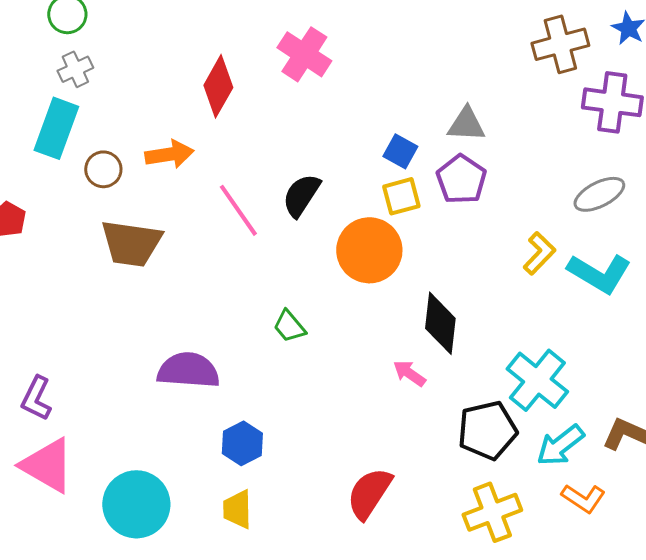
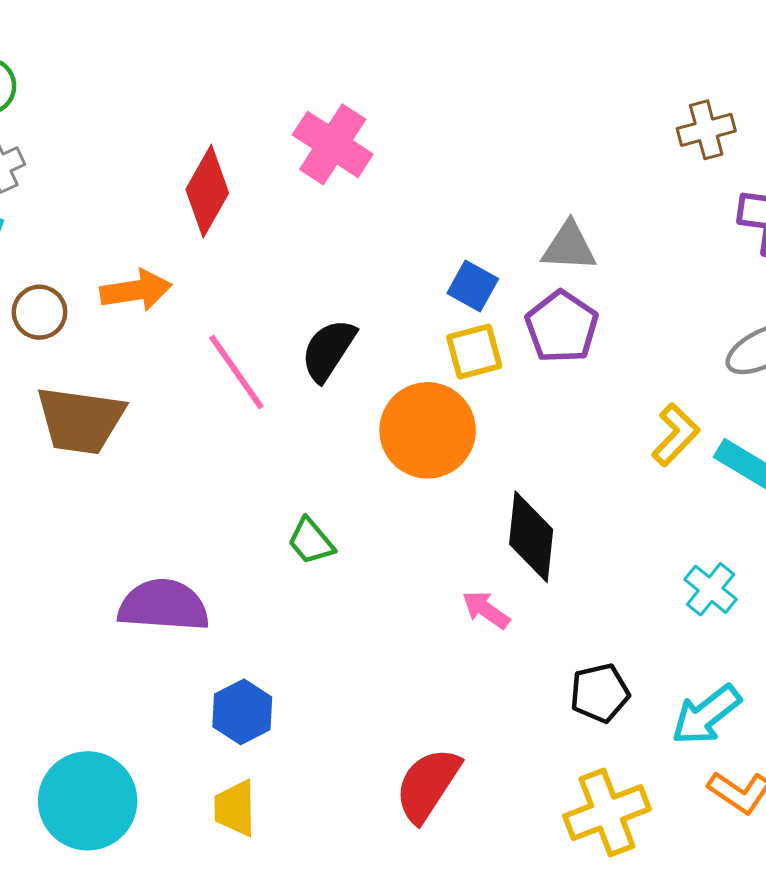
brown cross: (560, 44) -> (706, 130), size x0.7
cyan cross: (537, 380) -> (711, 589), moved, size x0.6
black pentagon: (487, 430) -> (600, 693), size x0.7

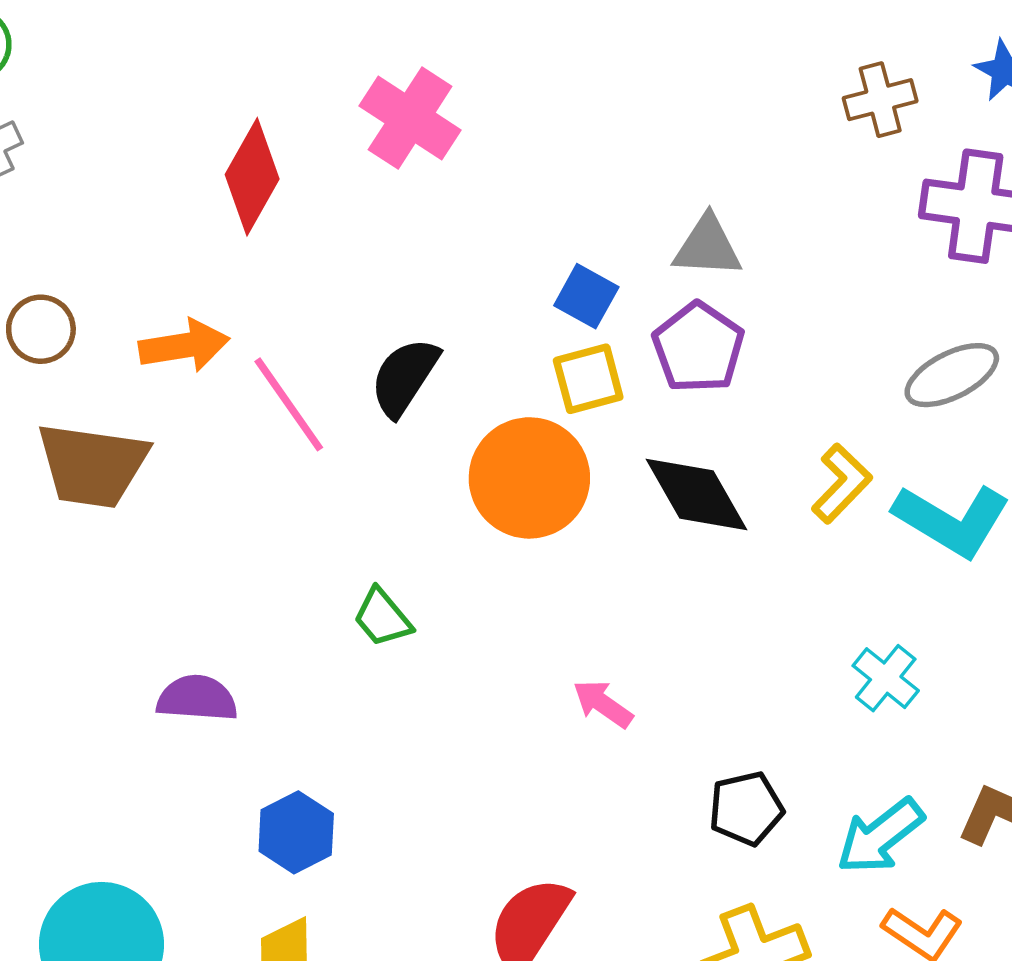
orange arrow: (136, 290) -> (184, 346), moved
black diamond: (531, 537) -> (697, 494), moved, turned -36
purple semicircle: (164, 605) -> (197, 698), size x0.7

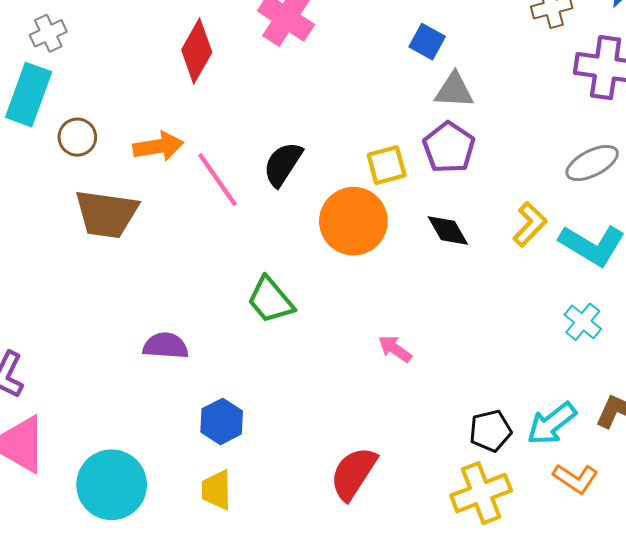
blue square: (586, 296) -> (427, 42), moved
black diamond: (697, 494) -> (448, 231), size x0.7
green trapezoid: (382, 618) -> (270, 300), size x1.4
cyan cross: (886, 678) -> (583, 322), moved
black pentagon: (746, 809) -> (490, 431), moved

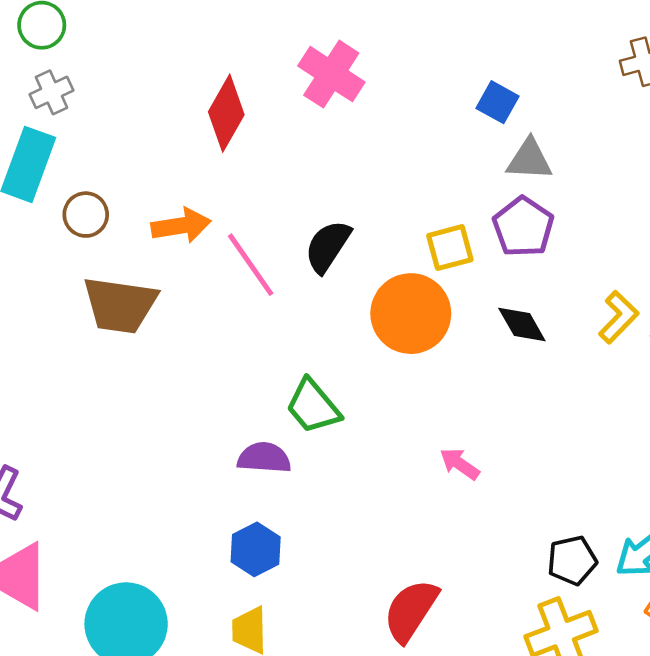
purple semicircle: (166, 346) -> (264, 458), moved

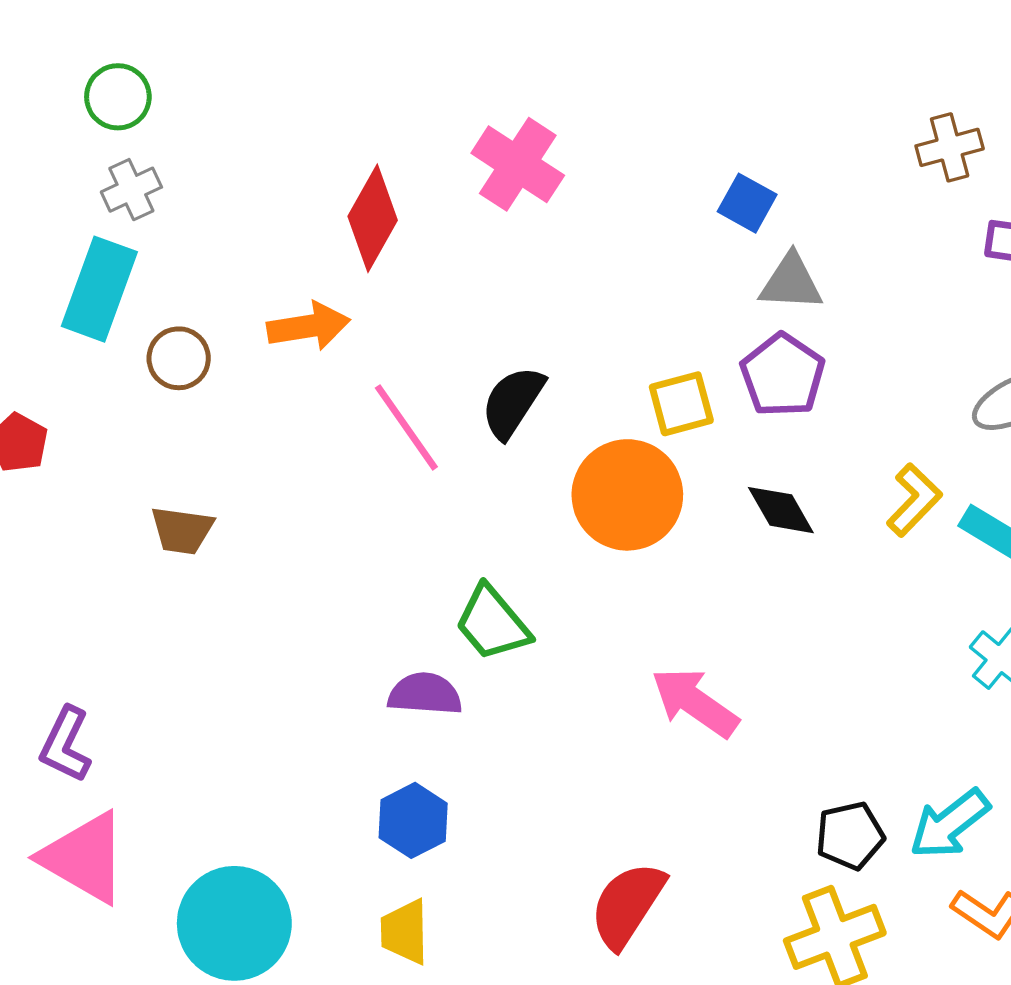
orange arrow: (181, 226) -> (309, 326), moved
brown trapezoid: (120, 305) -> (182, 530), moved, size x0.6
pink arrow: (460, 464) -> (695, 702), size x1.6

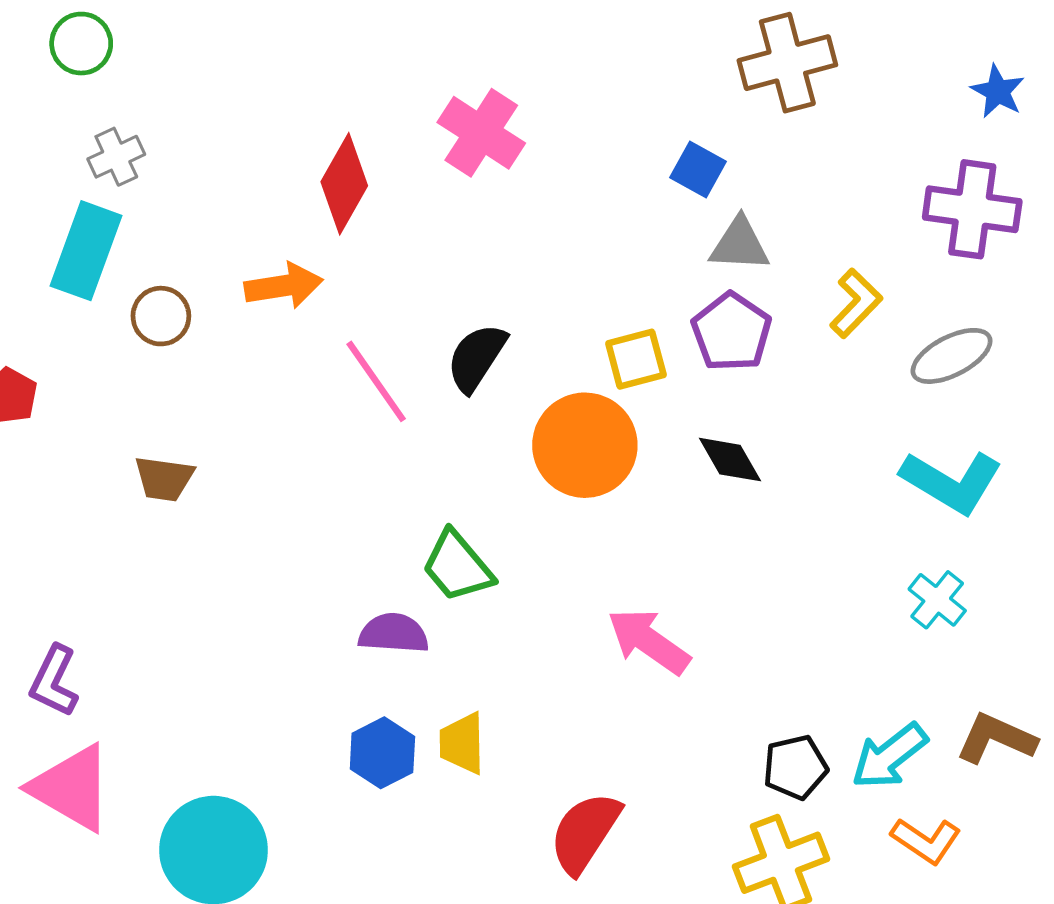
green circle: (118, 97) -> (81, 44), moved
brown cross: (950, 147) -> (787, 63), moved, size x1.5
yellow L-shape: (914, 500) -> (856, 303), moved
yellow trapezoid: (405, 932) -> (462, 743), moved

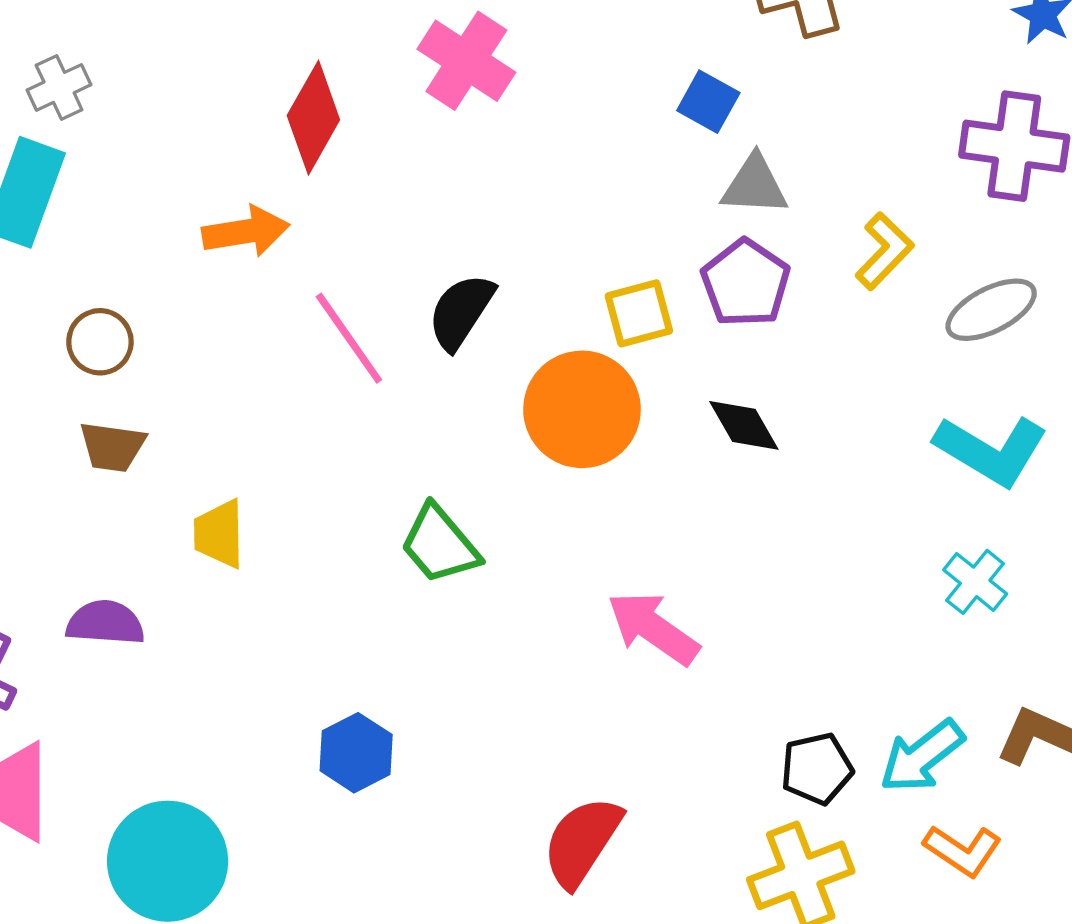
brown circle: (161, 316) -> (100, 342), moved
purple semicircle: (394, 633) -> (105, 623), moved
yellow trapezoid: (462, 743) -> (219, 534), moved

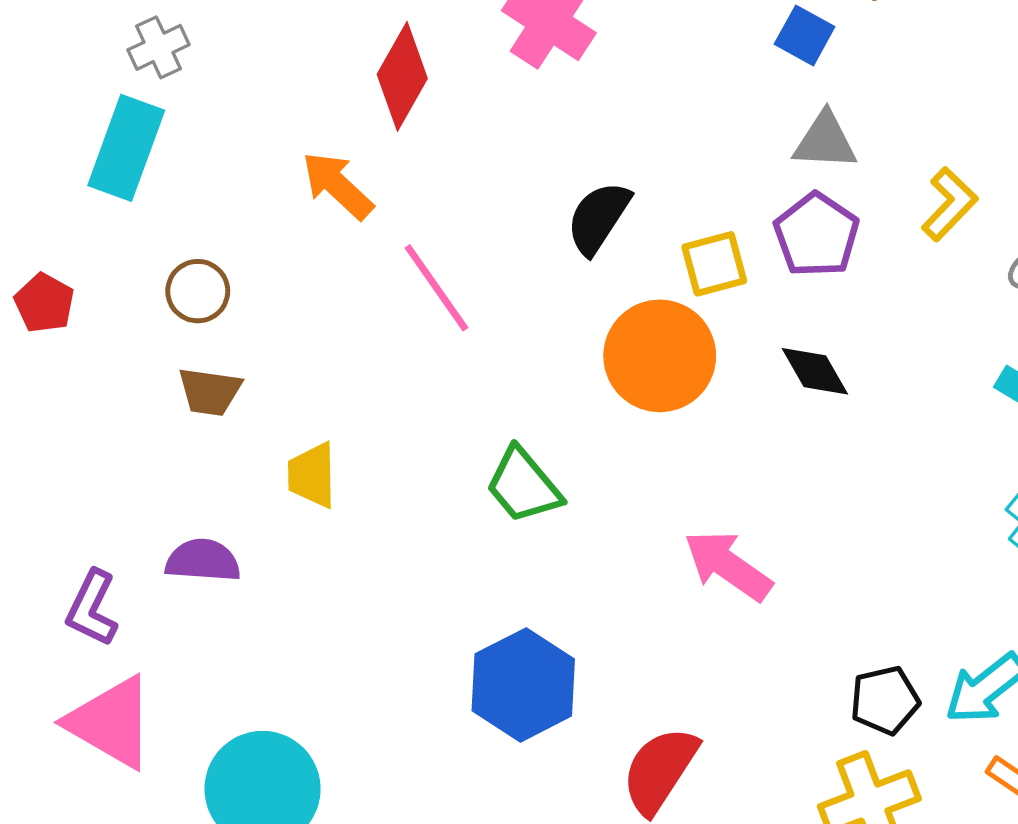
blue square: (708, 102) -> (805, 35), moved
orange arrow: (246, 231) -> (338, 185), turned -128
black semicircle: (461, 312) -> (598, 218), moved
blue hexagon: (356, 753) -> (523, 685), moved, size x1.5

